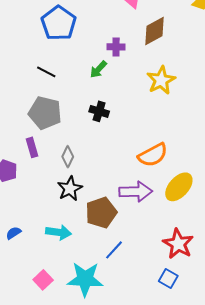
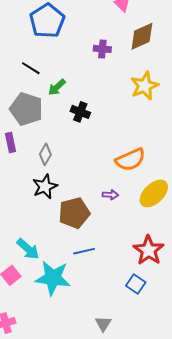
green arrow: (98, 69) -> (57, 87), moved
purple arrow: (136, 192) -> (110, 195), size x0.5
cyan arrow: (58, 232) -> (28, 249), moved, turned 30
blue line: (114, 250) -> (84, 251), turned 30

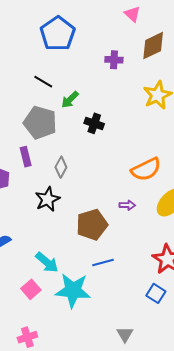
black star: (45, 186) -> (48, 199), moved

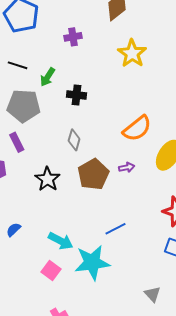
purple cross: (114, 60) -> (73, 37), moved
gray diamond: (61, 167) -> (74, 140), moved
brown pentagon: (92, 225) -> (93, 174), moved

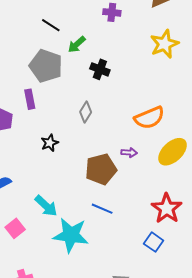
brown pentagon: (93, 174) -> (101, 169), moved
black star: (48, 179) -> (50, 143), size x0.7
blue line: (115, 229) -> (102, 209), turned 35
pink square: (51, 271) -> (15, 228), moved

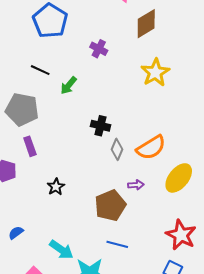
purple cross: (112, 12) -> (99, 49), turned 30
gray pentagon: (46, 66) -> (22, 109), moved
black cross: (100, 69) -> (100, 126), moved
gray diamond: (86, 112) -> (117, 149), moved

